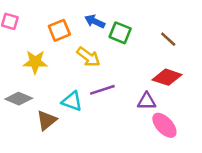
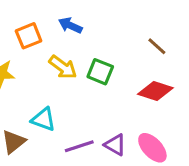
green square: (120, 33) -> (100, 72), moved
purple line: (102, 90) -> (79, 146), moved
purple triangle: (147, 101) -> (115, 145), moved, turned 30

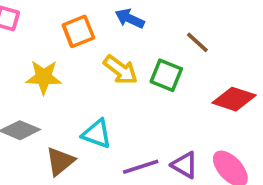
brown line: (157, 46) -> (197, 42), moved

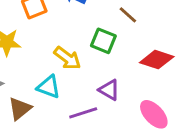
yellow arrow: (121, 70) -> (67, 58), moved
purple triangle: (185, 165) -> (109, 90), moved

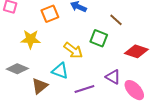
purple triangle: (109, 90) -> (113, 77), moved

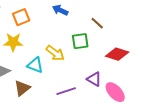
orange square: (50, 14) -> (21, 17), moved
green square: (99, 38) -> (80, 41), turned -30
cyan triangle: (60, 71) -> (35, 65), moved

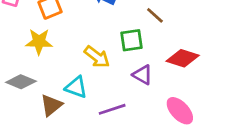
cyan triangle: (35, 65) -> (76, 87), moved
purple triangle: (94, 79) -> (143, 75), moved

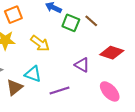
green square: (131, 40) -> (71, 23), moved, turned 30
yellow arrow: (97, 57) -> (40, 43), moved

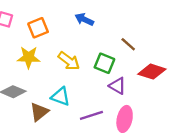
brown line: (91, 21) -> (128, 44), moved
green square: (71, 23) -> (104, 63), moved
pink ellipse: (110, 91) -> (125, 119), moved, turned 55

